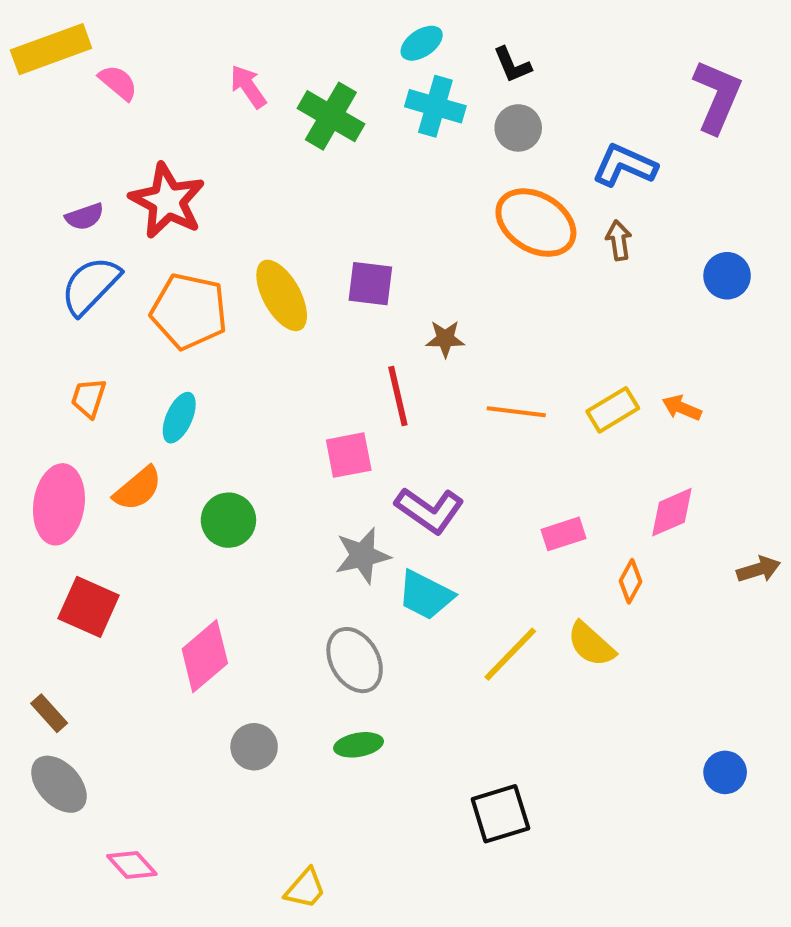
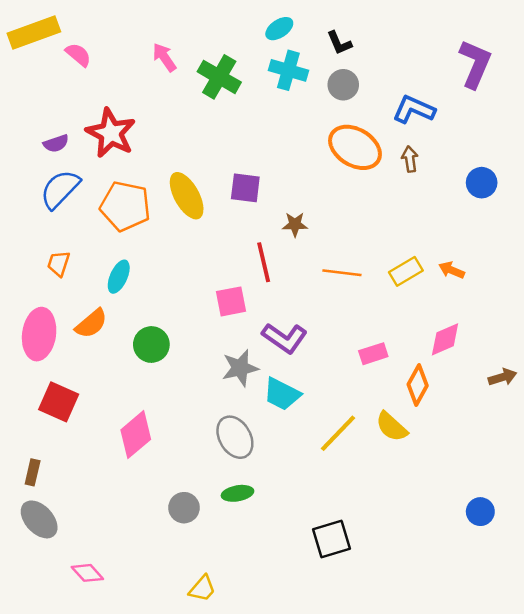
orange diamond: (630, 581) -> (418, 385), size x1.4
brown rectangle: (49, 713) -> (33, 472), turned 55
gray circle: (254, 747) -> (184, 508), moved

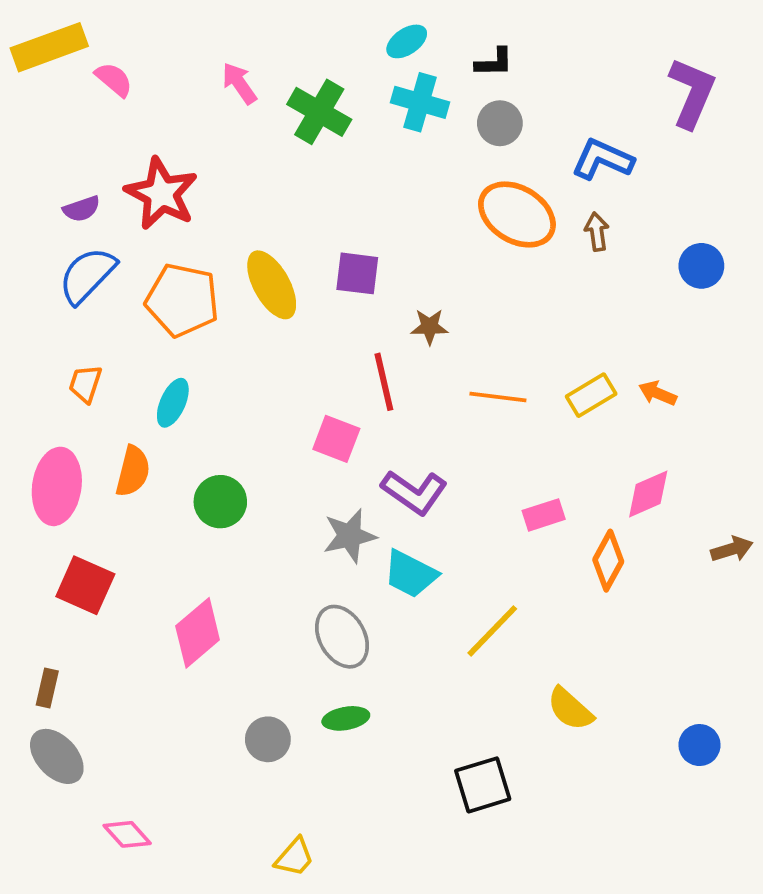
black L-shape: (339, 43) -> (494, 62), turned -68
pink square: (231, 301) -> (336, 439), turned 32
orange semicircle: (91, 324) -> (133, 471), turned -36
yellow semicircle: (392, 427) -> (570, 709), moved

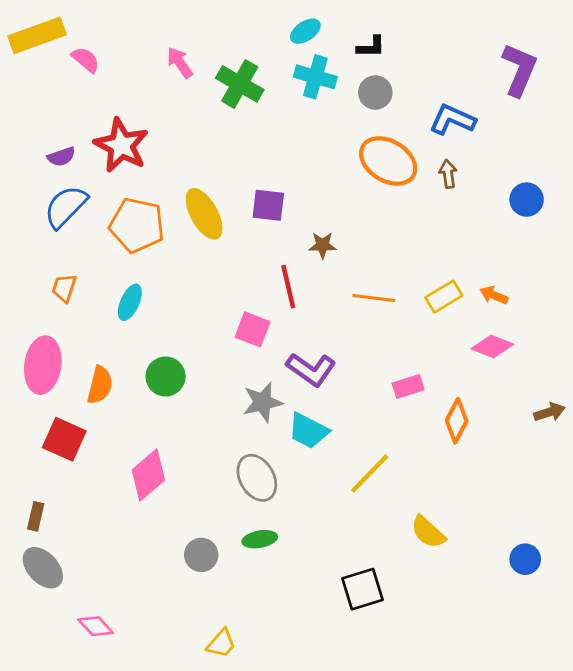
orange semicircle: (133, 471) -> (100, 385), moved
pink diamond: (648, 494) -> (492, 347), moved, turned 45

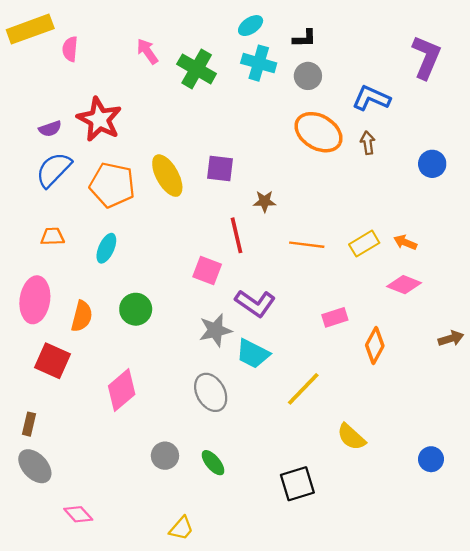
pink semicircle: (86, 60) -> (70, 49), turned -125
orange trapezoid: (64, 288) -> (52, 237), turned 70
green ellipse: (260, 539) -> (213, 463), moved, turned 60

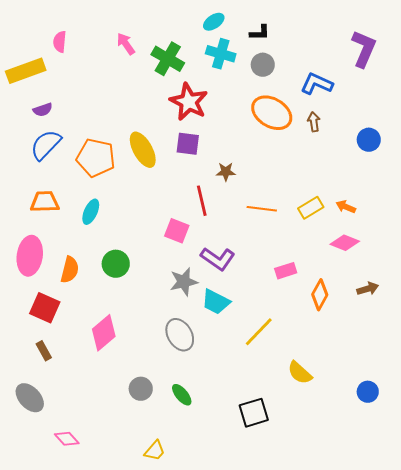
yellow rectangle: (30, 29) -> (26, 71), moved
red star: (99, 119) -> (189, 102), moved
orange trapezoid: (52, 237) -> (45, 202), size x1.4
brown arrow: (451, 338) -> (368, 289), moved
brown rectangle: (29, 424) -> (44, 351), moved, turned -42

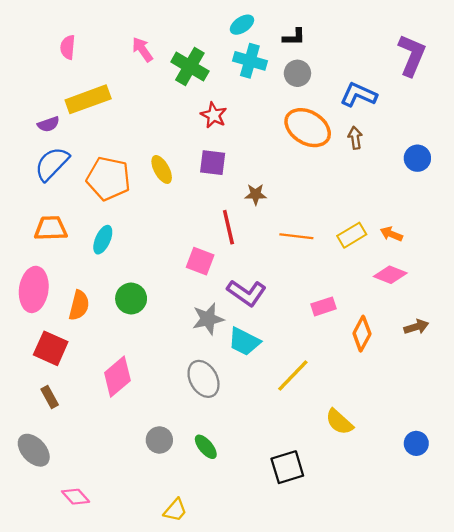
yellow rectangle: (26, 71) -> (88, 99), moved
red star: (189, 102) -> (214, 115), size x0.6
yellow ellipse: (143, 150) -> (162, 169), size x0.7

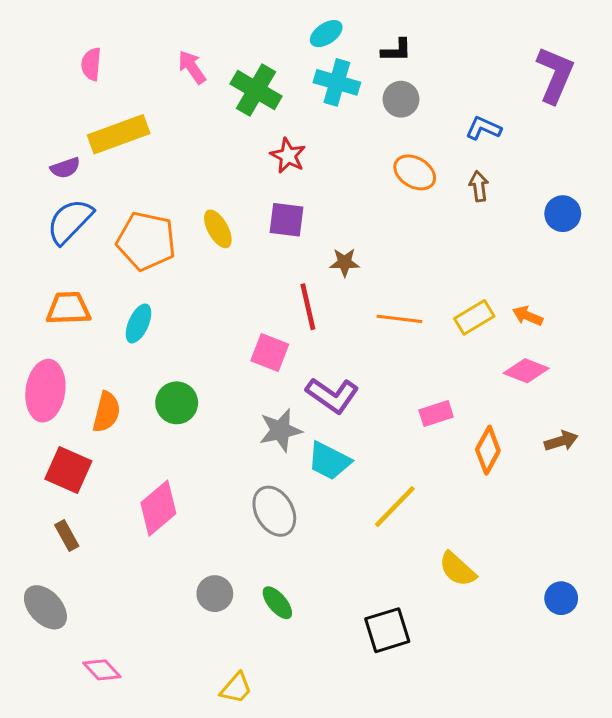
blue L-shape: (359, 95) -> (483, 128), size x0.7
orange ellipse: (308, 128) -> (415, 172), size x0.7

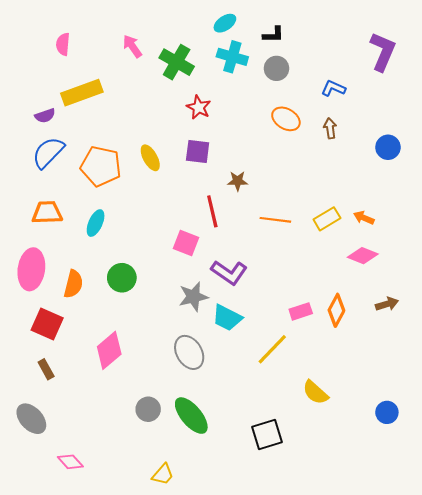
pink rectangle: (436, 414) -> (301, 311), moved
green ellipse: (277, 603) -> (191, 416), size x1.6

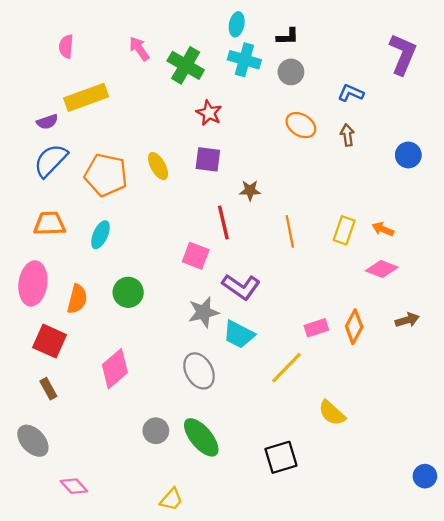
cyan ellipse: (225, 23) -> (237, 24), turned -45
yellow rectangle: (327, 219) -> (344, 230), turned -40
orange line: (275, 220) -> (290, 231), turned 72
blue circle: (387, 412) -> (425, 476), moved

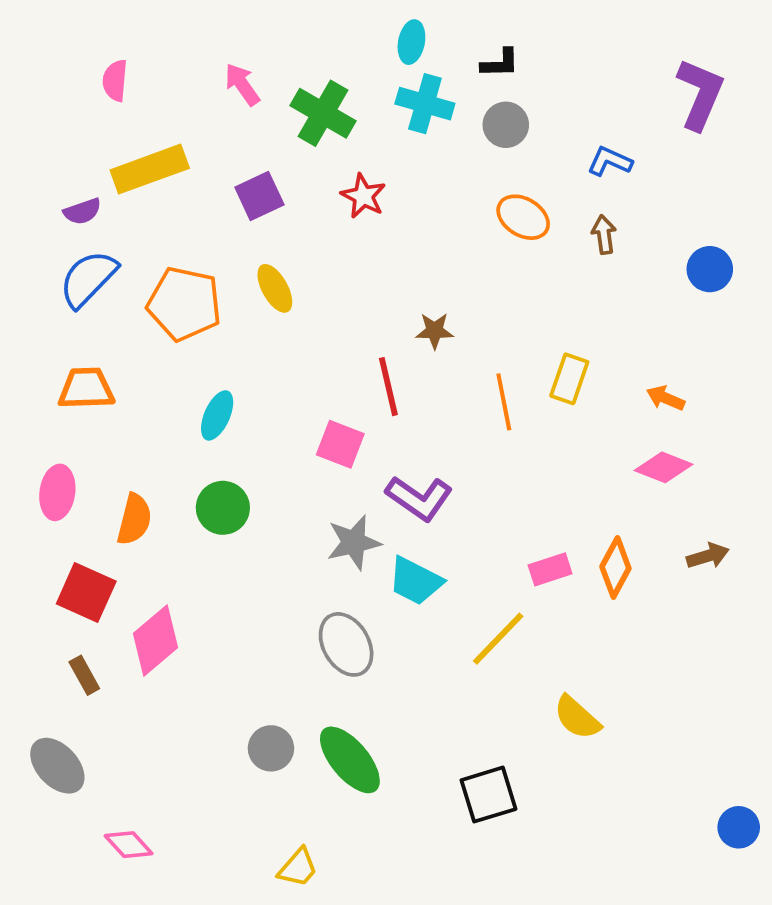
purple square: (208, 159) -> (259, 196), moved, turned -32
yellow rectangle: (344, 230) -> (569, 379), moved
cyan ellipse: (100, 235) -> (217, 415), moved
pink ellipse: (33, 283) -> (57, 492), size x0.7
pink diamond: (115, 369) -> (156, 641), moved

